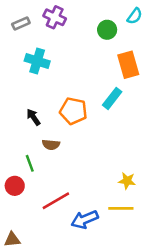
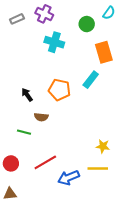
cyan cross: (37, 61) -> (54, 42), moved
green line: (30, 163) -> (24, 132), turned -56
red circle: (15, 186) -> (11, 163), moved

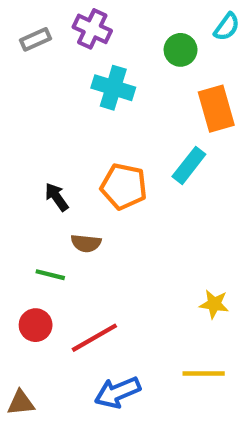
red circle: (11, 163) -> (36, 325), moved
yellow line: (98, 168) -> (204, 373), moved
blue arrow: (68, 178) -> (117, 392), moved

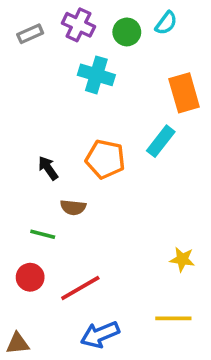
cyan semicircle: (227, 27) -> (166, 23), moved
green circle: (181, 50) -> (127, 32), moved

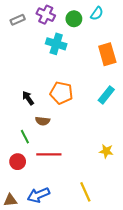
cyan rectangle: (161, 141) -> (106, 95), moved
green line: (43, 234) -> (25, 137), turned 48
red line: (80, 288) -> (49, 154), moved, turned 30
yellow line: (173, 318) -> (85, 192), moved, turned 66
blue arrow: (100, 335) -> (38, 195), moved

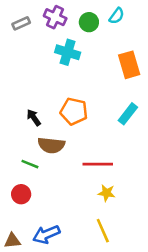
brown semicircle: (43, 121) -> (51, 145), size x1.5
green line: (25, 137) -> (30, 164), turned -40
yellow star: (106, 151) -> (107, 193), moved
red line: (49, 154) -> (98, 164), moved

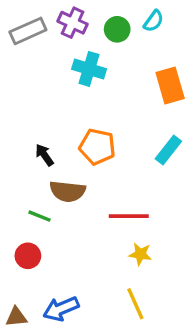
gray rectangle: (21, 23) -> (28, 31), size x1.5

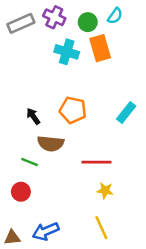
orange rectangle: (170, 86) -> (100, 48), moved

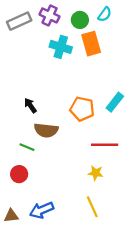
orange pentagon: (73, 110) -> (82, 109), moved
red line: (96, 162) -> (105, 145), moved

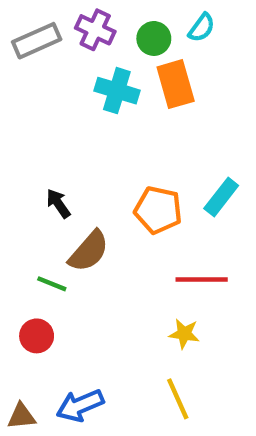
brown semicircle: (46, 130) -> (89, 251), turned -55

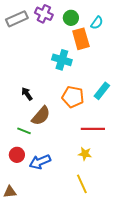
cyan semicircle: (202, 28) -> (97, 23), moved
cyan cross: (117, 91) -> (62, 60), moved
blue arrow: (80, 405) -> (40, 162), moved

